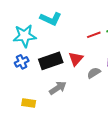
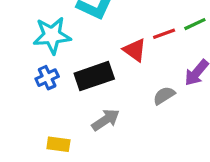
red triangle: (76, 59) -> (135, 50), moved, turned -35

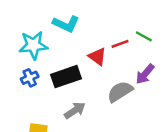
green line: (195, 24) -> (144, 36), turned 54
gray semicircle: (164, 96) -> (120, 92), size x1.5

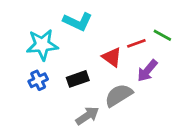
purple arrow: (145, 74) -> (147, 71), moved
black rectangle: (66, 77) -> (78, 79), size x0.7
gray semicircle: (120, 92) -> (119, 95), moved

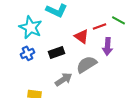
cyan star: (42, 45) -> (31, 27), turned 30
purple arrow: (147, 71) -> (108, 46), turned -36

